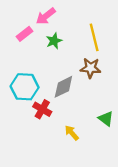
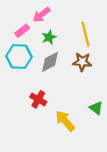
cyan hexagon: (25, 87) -> (19, 57), moved
gray diamond: (63, 87) -> (50, 62), moved
yellow arrow: (72, 133) -> (65, 121), size x1.5

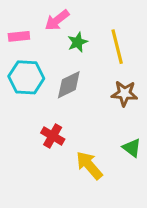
pink rectangle: (22, 31) -> (19, 36), moved, turned 32
green star: (49, 37) -> (78, 42), moved
brown star: (82, 62) -> (124, 93), moved

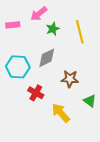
cyan hexagon: (26, 77) -> (18, 67), moved
brown star: (124, 93) -> (70, 79), moved

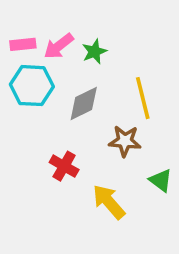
pink arrow: (39, 14) -> (59, 46), moved
yellow line: (80, 32) -> (143, 98), moved
cyan hexagon: (18, 67) -> (32, 86), moved

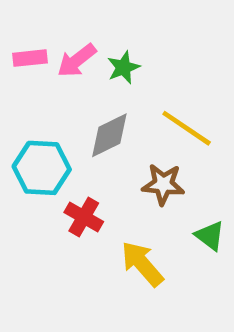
cyan hexagon: (32, 86) -> (42, 168), moved
yellow line: (143, 98) -> (187, 128), turned -42

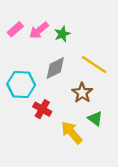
pink rectangle: (30, 58) -> (15, 29), turned -35
brown star: (163, 184) -> (82, 93), turned 30
green triangle: (210, 236) -> (95, 119), moved

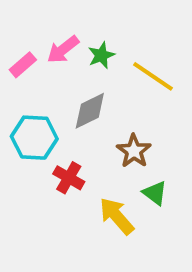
pink rectangle: (15, 29) -> (23, 65), moved
yellow line: (94, 65) -> (153, 76), moved

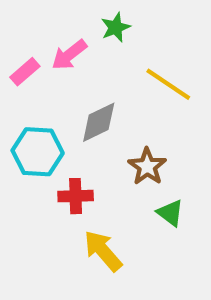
green star: (101, 55) -> (116, 27), moved
red cross: (69, 178) -> (76, 196), turned -32
yellow arrow: (117, 216) -> (103, 251), moved

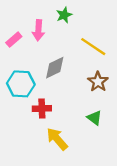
pink arrow: (69, 55) -> (38, 30), turned -48
brown star: (147, 167) -> (98, 82), moved

